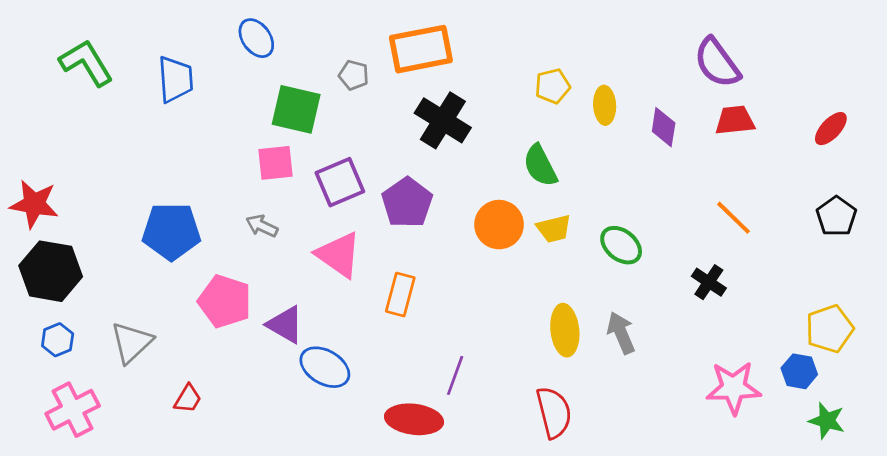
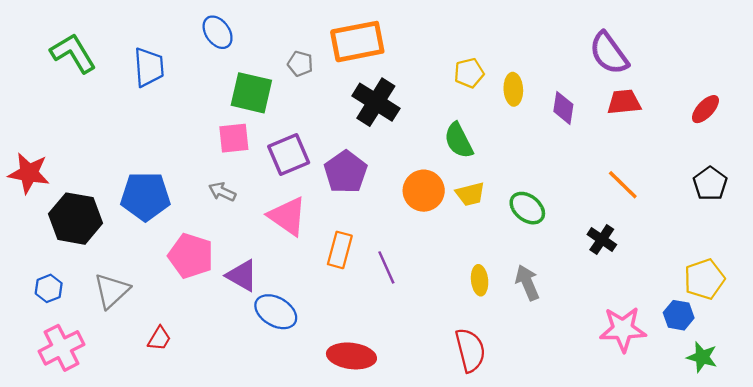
black hexagon: (51, 271) -> (75, 219), moved
yellow ellipse: (565, 330) -> (480, 280), size x0.7
purple line: (455, 375) -> (386, 267), moved, turned -44

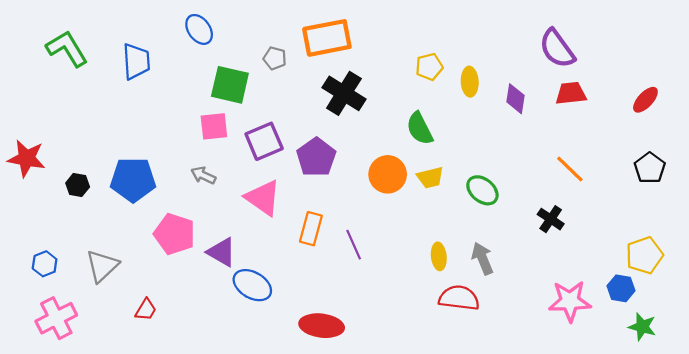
black hexagon: (75, 219) -> (78, 185), moved, size x0.5
red semicircle: (470, 350) -> (459, 298), moved, turned -69

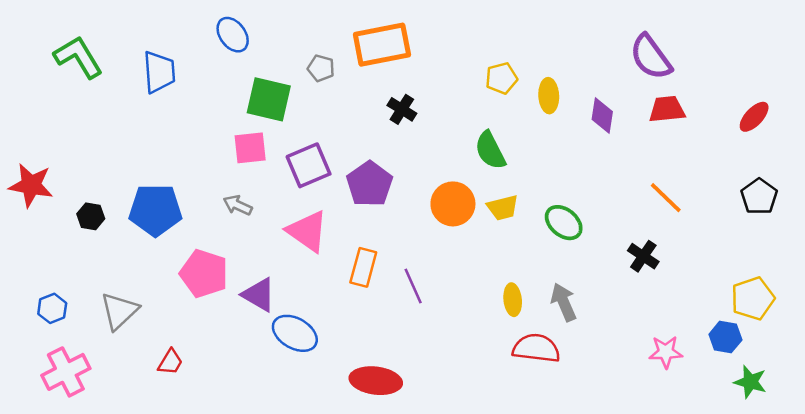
black cross: (344, 93) -> (402, 109), size x0.6
pink star: (570, 301) -> (666, 352), size x0.7

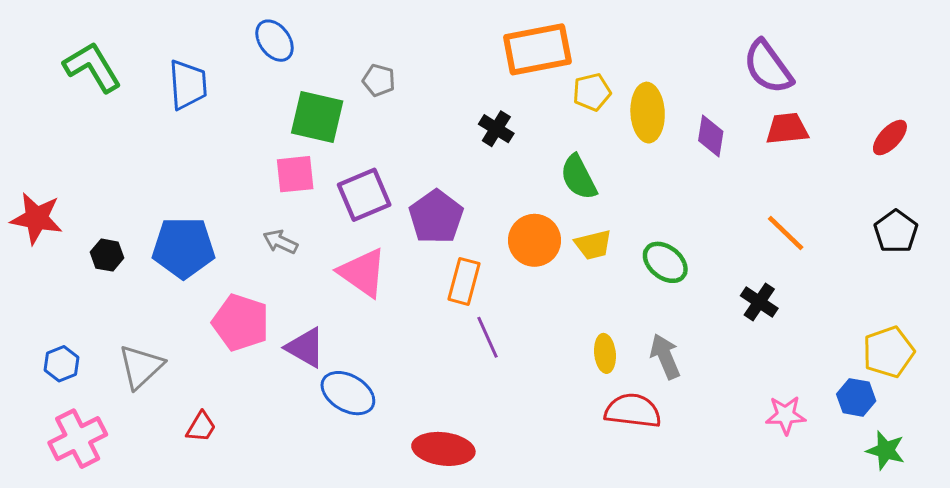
orange rectangle: (382, 45) -> (537, 49), moved
yellow ellipse: (549, 96) -> (648, 113), size x1.4
black cross: (402, 109) -> (496, 129), moved
orange rectangle: (363, 267) -> (464, 281), moved

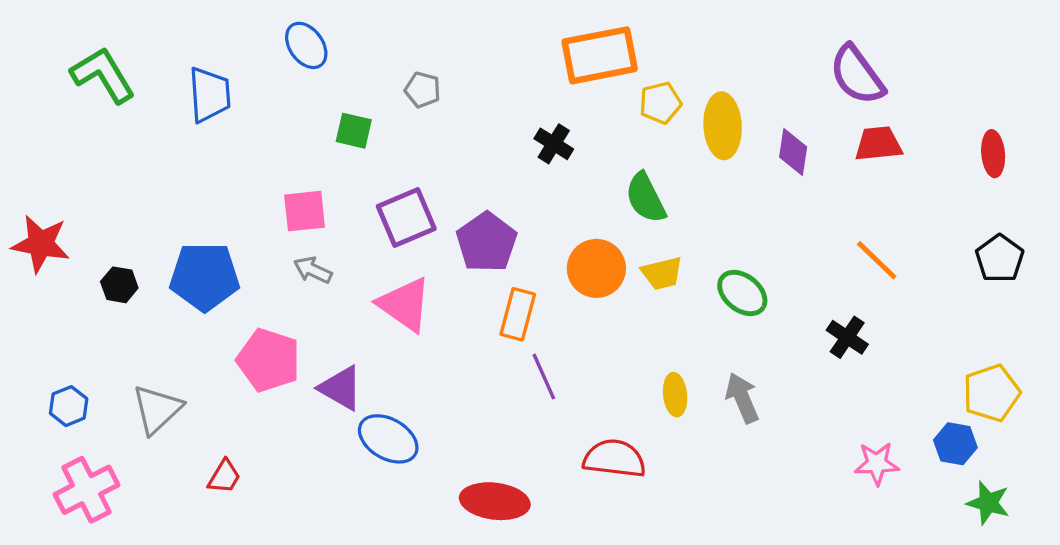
green square: (317, 117) -> (354, 131), size x0.6
red ellipse: (890, 138) -> (993, 154), turned -48
pink square: (295, 174) -> (305, 211), moved
red semicircle: (633, 411) -> (614, 459), moved

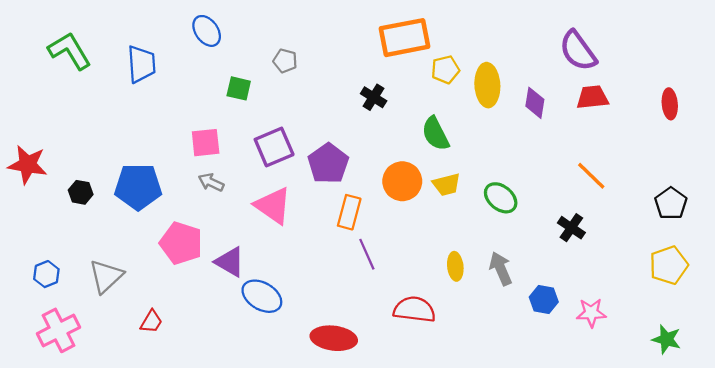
black pentagon: (1000, 259) -> (671, 203), moved
blue hexagon: (955, 444) -> (544, 300), moved

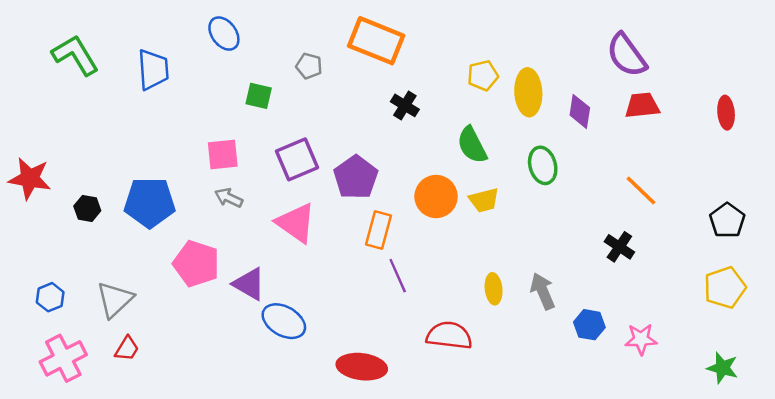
orange rectangle: (404, 38) -> (376, 41), moved, turned 33
green ellipse: (501, 198) -> (543, 165), moved, turned 36
red trapezoid: (151, 322) -> (127, 349), moved

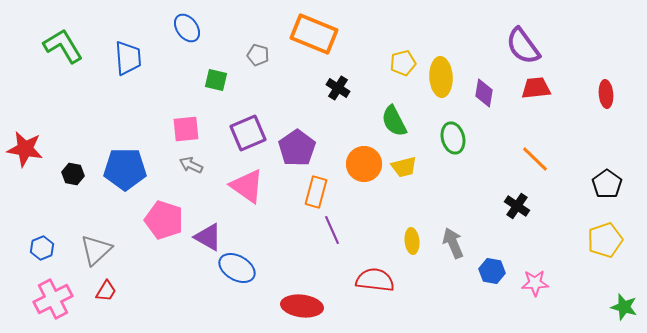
green star: (722, 368) -> (624, 307), moved

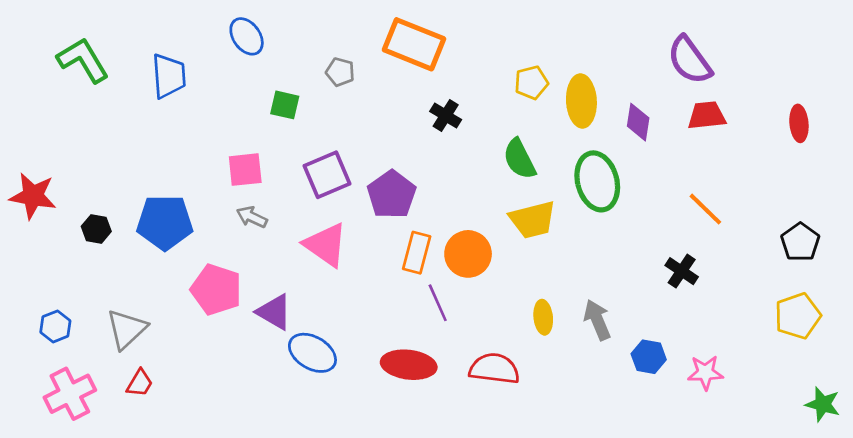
green ellipse: (453, 138) -> (597, 181), size x1.4
orange circle: (364, 164) -> (468, 254), moved
yellow trapezoid: (404, 167) -> (533, 220), size x1.4
red ellipse: (302, 306) -> (409, 365), moved

